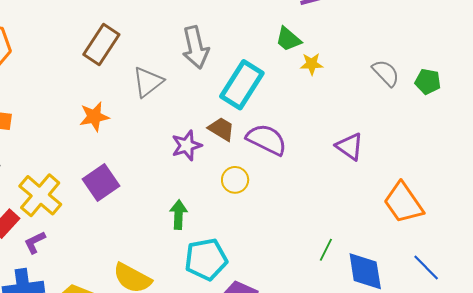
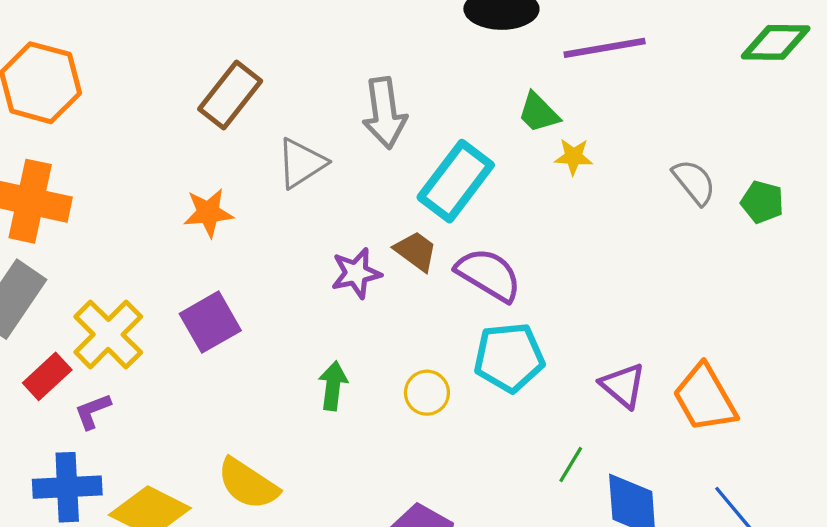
purple triangle: (350, 146) -> (623, 386), moved
yellow circle: (235, 180) -> (427, 393), moved
cyan pentagon: (206, 259) -> (509, 357), moved

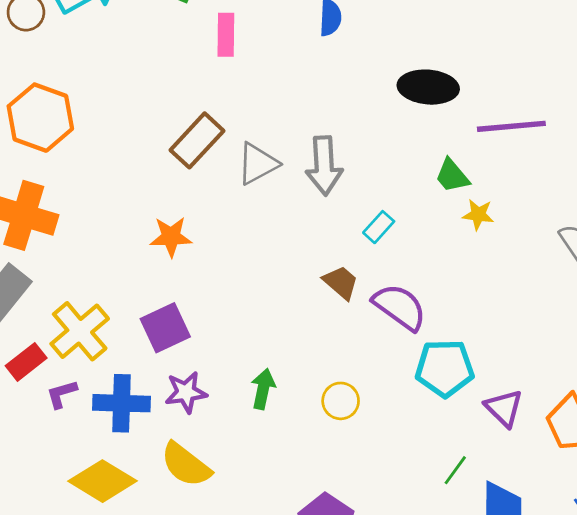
gray triangle: (301, 163) -> (258, 164), moved
cyan rectangle: (456, 181) -> (379, 227), size x0.5
purple star: (356, 273) -> (186, 392), moved
cyan pentagon: (509, 357) -> (445, 368), moved
blue cross: (67, 487) -> (122, 403), moved

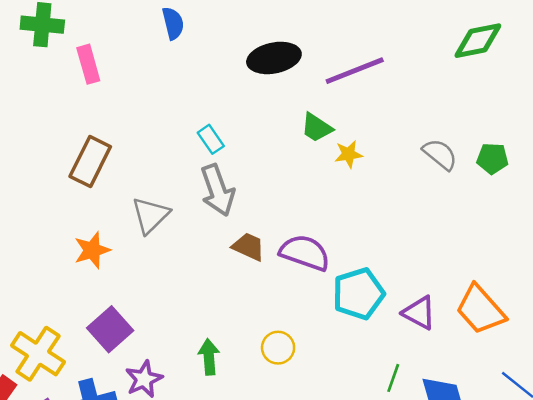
gray triangle: (258, 164) -> (150, 215), moved
gray arrow: (324, 166) -> (218, 190), moved
cyan rectangle: (379, 227) -> (211, 139), moved, turned -60

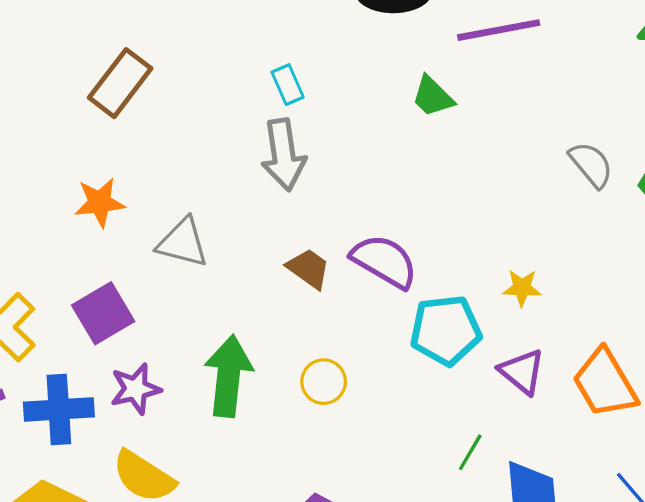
yellow star: (349, 154) -> (522, 288), moved
gray triangle: (150, 215) -> (183, 243), moved, turned 48
brown trapezoid: (249, 247) -> (309, 268), moved
green arrow: (209, 357) -> (228, 376), size x1.6

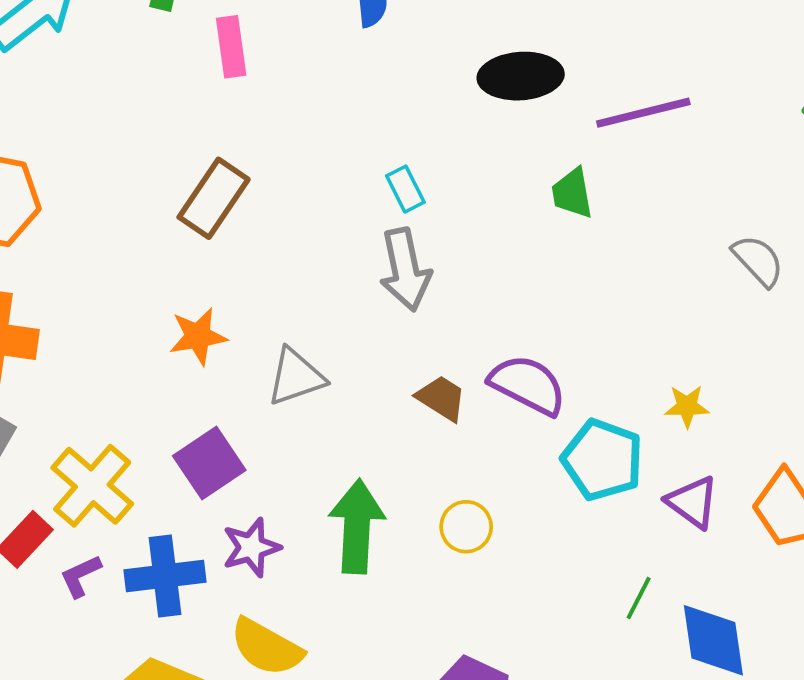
green trapezoid: (433, 97) -> (572, 193), turned 39
gray triangle: (183, 243) -> (296, 377), turned -30
cyan pentagon: (446, 330) -> (602, 460), turned 30

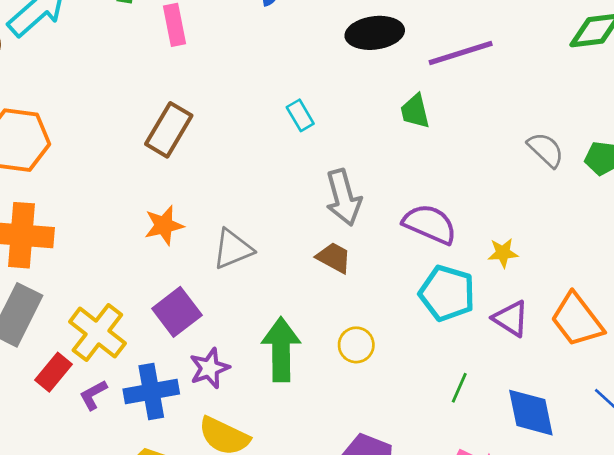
gray arrow: (405, 270) -> (343, 197), moved
purple semicircle: (528, 385) -> (430, 224), moved
green line: (639, 598) -> (459, 388), moved

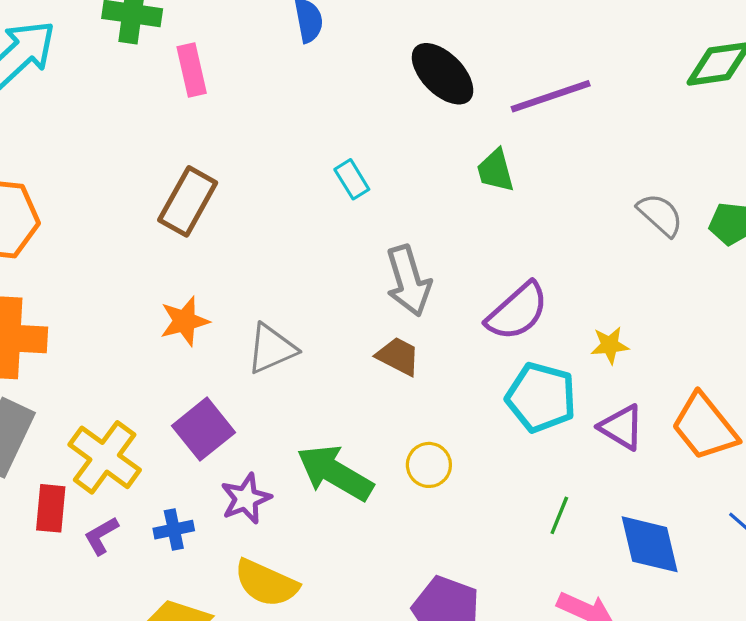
black ellipse: (375, 33) -> (443, 74), turned 54
purple semicircle: (430, 224) -> (517, 311), turned 116
green arrow: (281, 349) -> (335, 473), turned -58
red rectangle: (53, 372) -> (51, 508), turned -33
blue cross: (151, 391) -> (174, 530), size x0.6

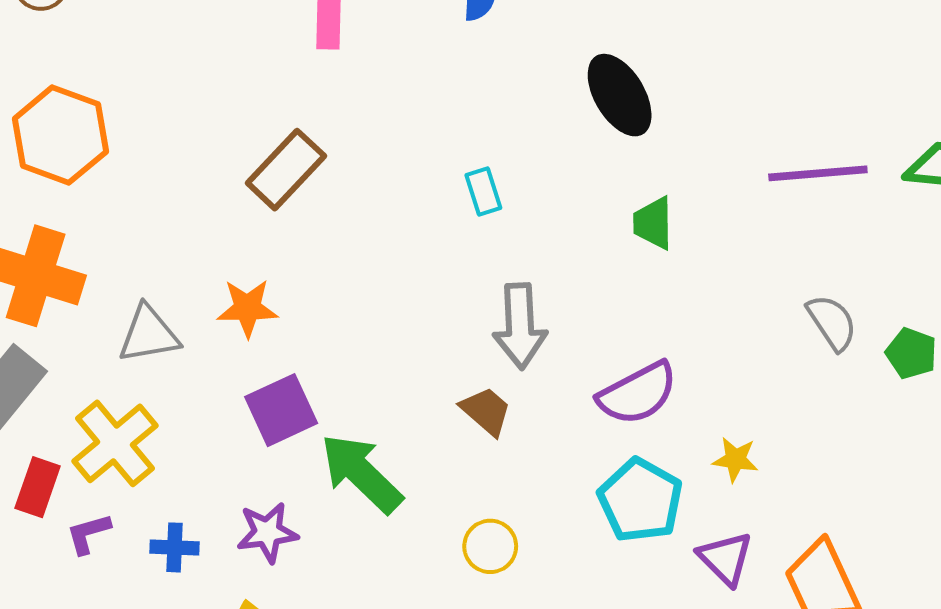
purple line: (551, 96) -> (818, 173), moved
gray triangle: (271, 349) -> (149, 334), moved
purple square: (203, 429) -> (281, 410), moved
green arrow: (335, 473) -> (361, 473), moved

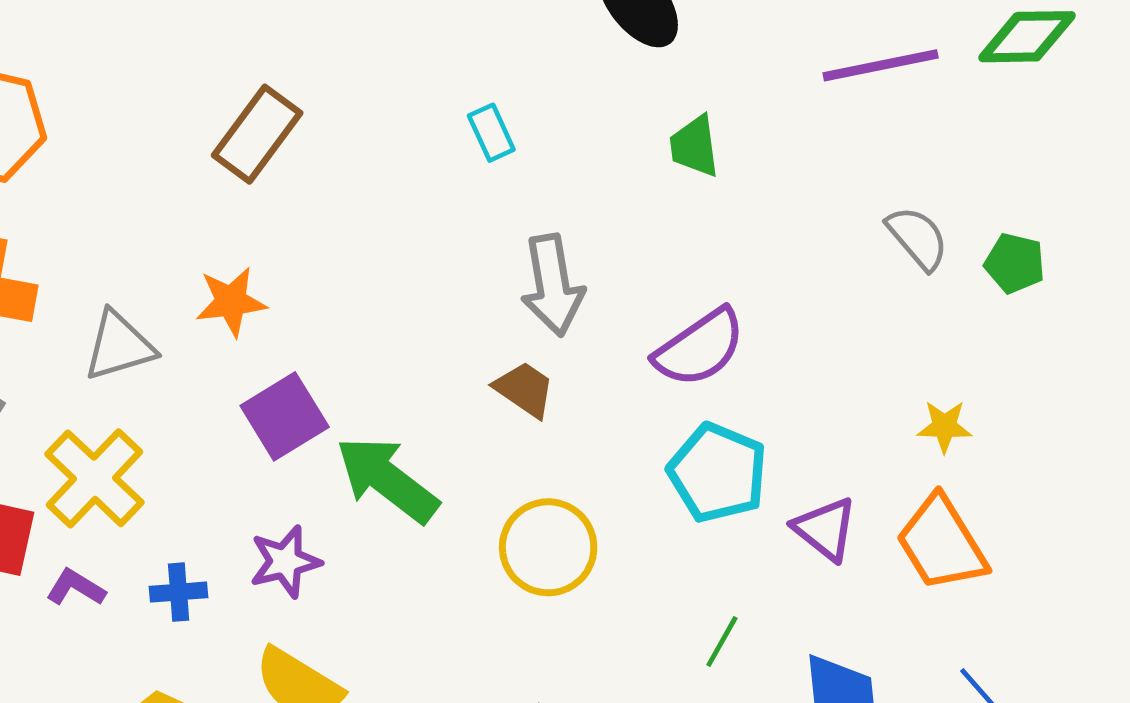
yellow star: (735, 459) -> (944, 426), moved
purple L-shape: (88, 534) -> (76, 588), turned 54
yellow circle: (490, 546) -> (548, 547), size x1.5

